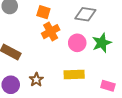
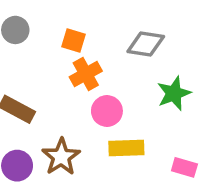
pink circle: (77, 43) -> (107, 111), moved
brown star: (36, 80) -> (61, 157), size x1.5

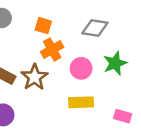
pink circle: (107, 111) -> (81, 68), moved
brown star: (61, 157) -> (34, 77), moved

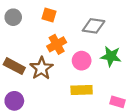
orange square: (43, 26) -> (49, 15), moved
green star: (115, 63) -> (111, 56), turned 30

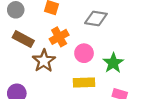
green star: (111, 56) -> (113, 63), moved, turned 30
brown rectangle: (14, 66) -> (23, 39), moved

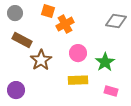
gray diamond: (96, 18) -> (116, 21), moved
orange cross: (59, 37) -> (65, 24), moved

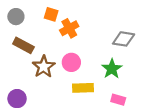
gray diamond: (116, 21) -> (124, 39), moved
pink circle: (78, 53) -> (71, 62), moved

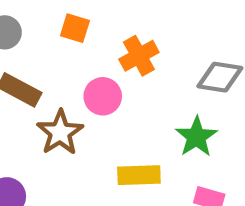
orange cross: (69, 28) -> (139, 56), moved
pink circle: (71, 62) -> (103, 96), moved

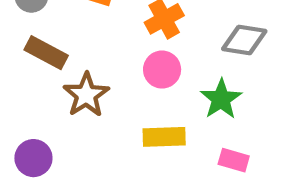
pink circle: (103, 96) -> (162, 70), moved

